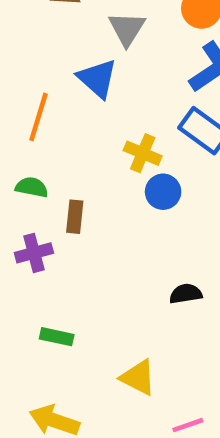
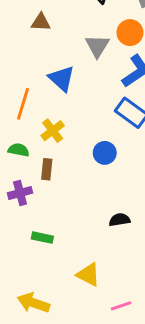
gray triangle: (127, 29) -> (97, 46), moved
yellow cross: (143, 153) -> (53, 131), moved, turned 30
green rectangle: (57, 337) -> (42, 238), moved

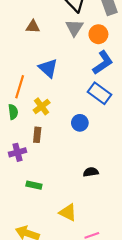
gray triangle: (97, 46) -> (74, 28), moved
green semicircle: (19, 150) -> (13, 112), moved, turned 72

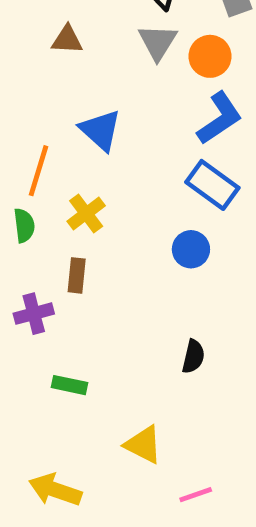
blue circle: (80, 123) -> (191, 249), moved
black semicircle: (91, 172) -> (193, 356), turned 112

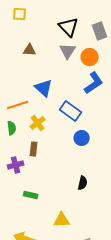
orange line: (39, 171) -> (18, 105), turned 55
blue rectangle: (212, 185) -> (71, 111), moved
yellow triangle: (143, 445) -> (62, 220), turned -30

